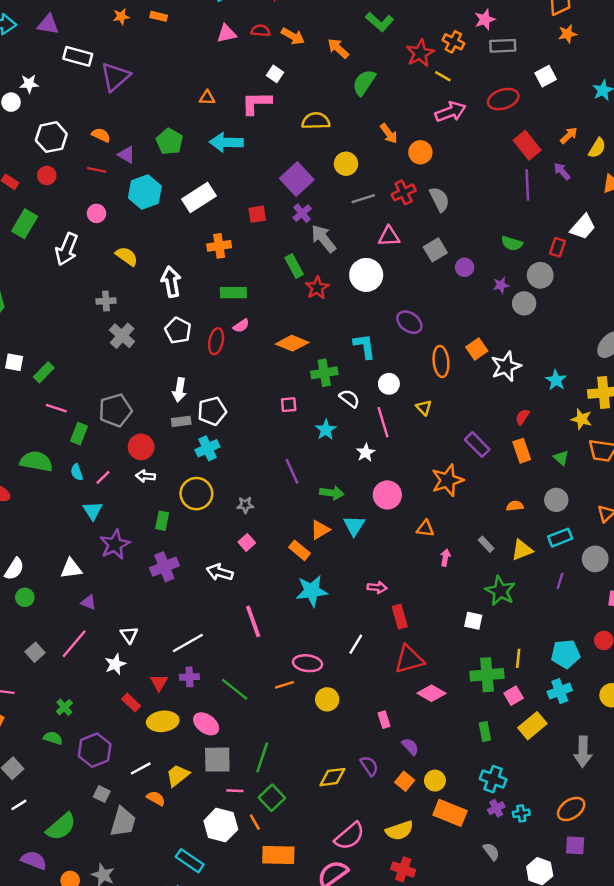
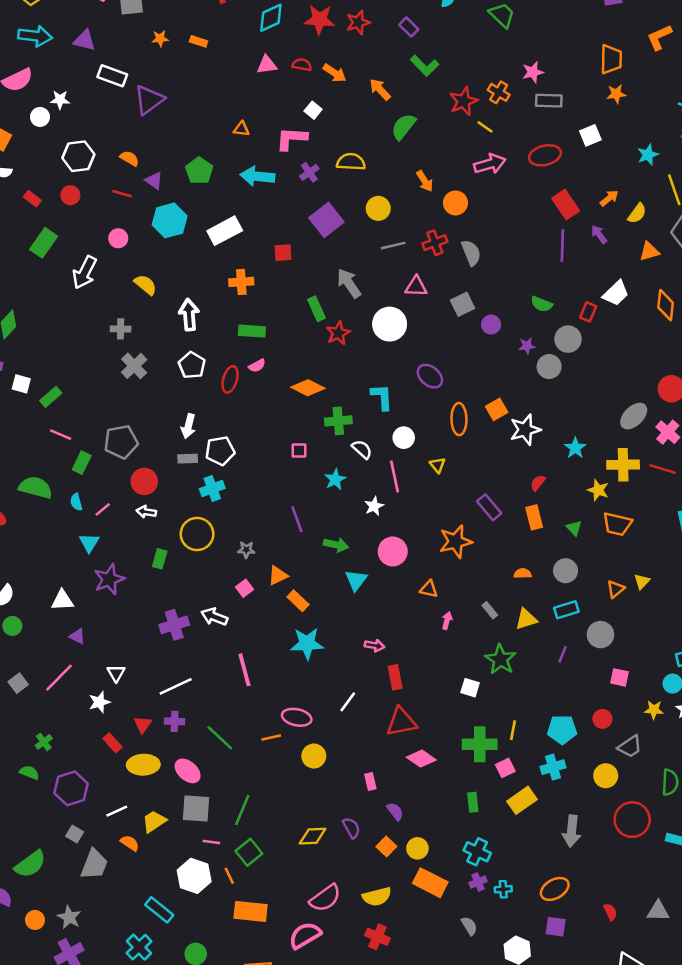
purple cross: (302, 213) -> (309, 172), moved
orange triangle: (320, 530) -> (278, 575), moved
purple cross: (164, 567) -> (174, 625), moved

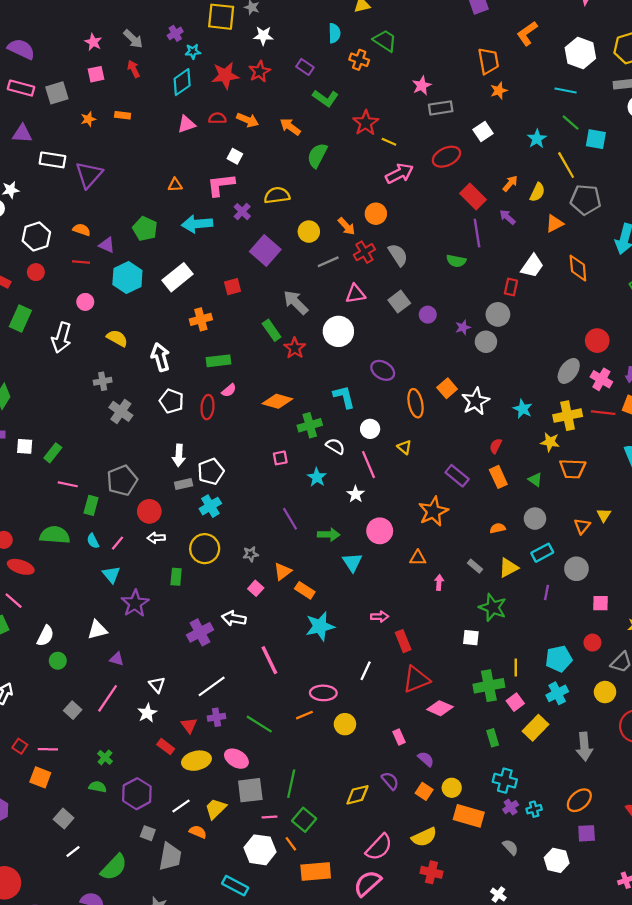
orange cross: (499, 92) -> (359, 60), moved
orange arrow: (425, 181) -> (346, 226), moved
green semicircle: (542, 304) -> (456, 261), moved

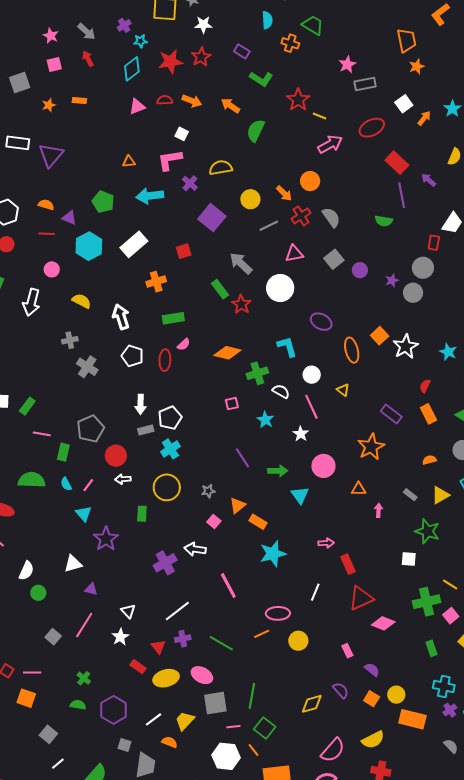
orange arrow: (510, 184) -> (424, 118), moved
yellow line: (516, 668) -> (450, 585), turned -56

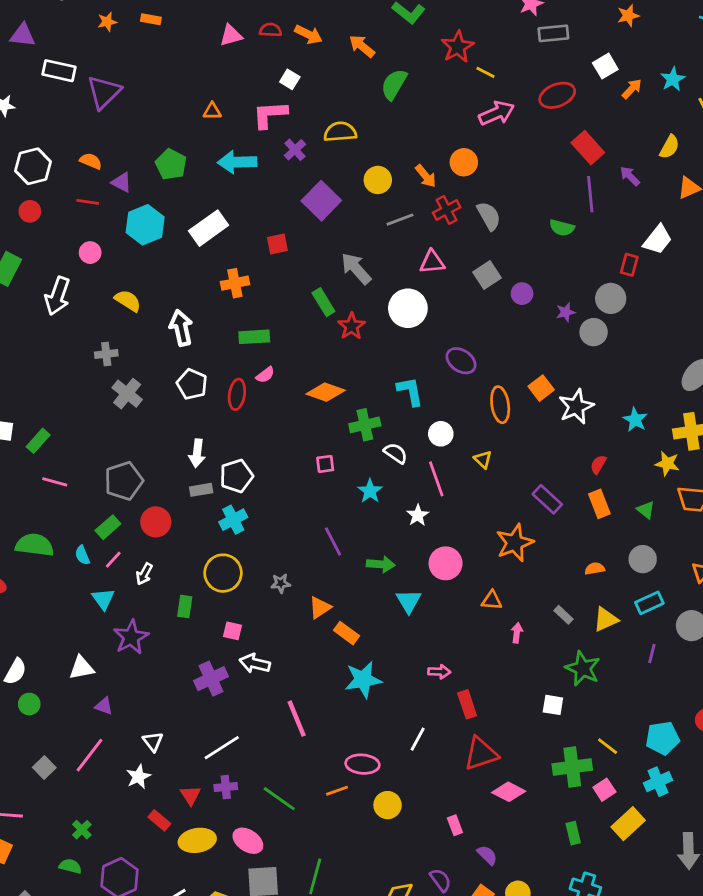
green rectangle: (63, 452) -> (108, 527), moved, turned 30
white arrow: (123, 479) -> (144, 574), moved, turned -63
pink square: (214, 522) -> (232, 631), moved, turned -32

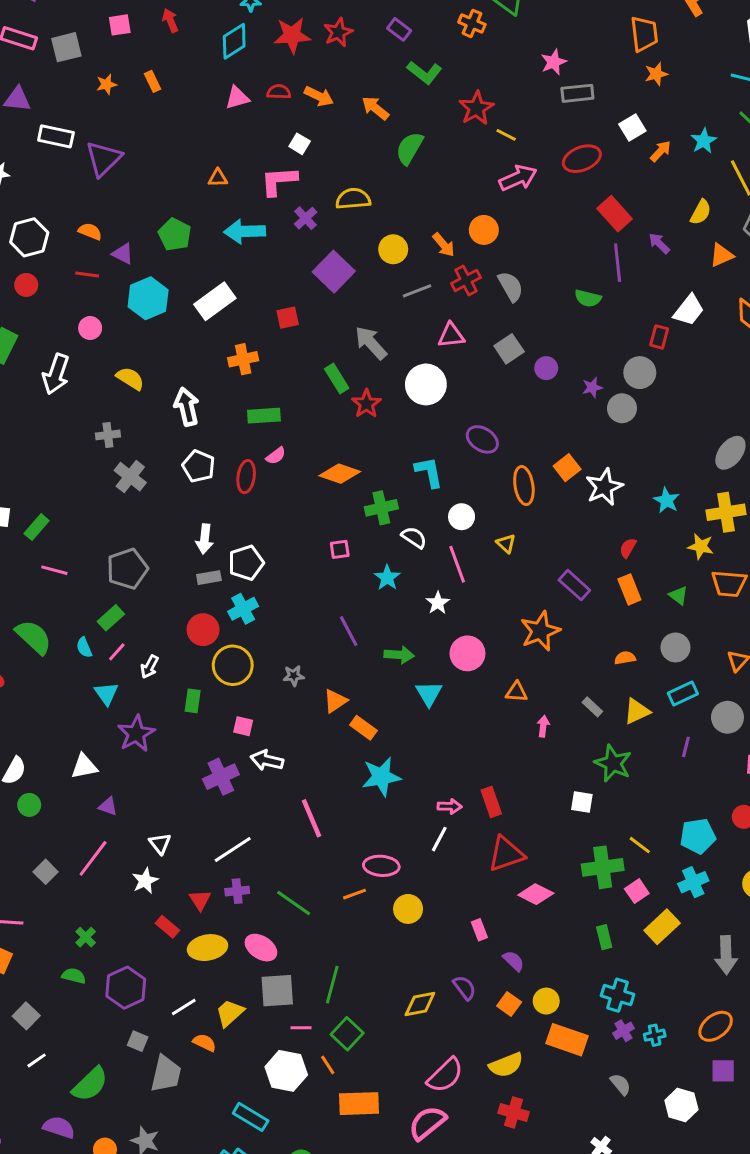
orange rectangle: (151, 19) -> (153, 81), turned 54
red circle: (156, 522) -> (203, 630), moved
green semicircle: (35, 545) -> (34, 637), turned 36
pink arrow: (439, 672) -> (450, 806), moved

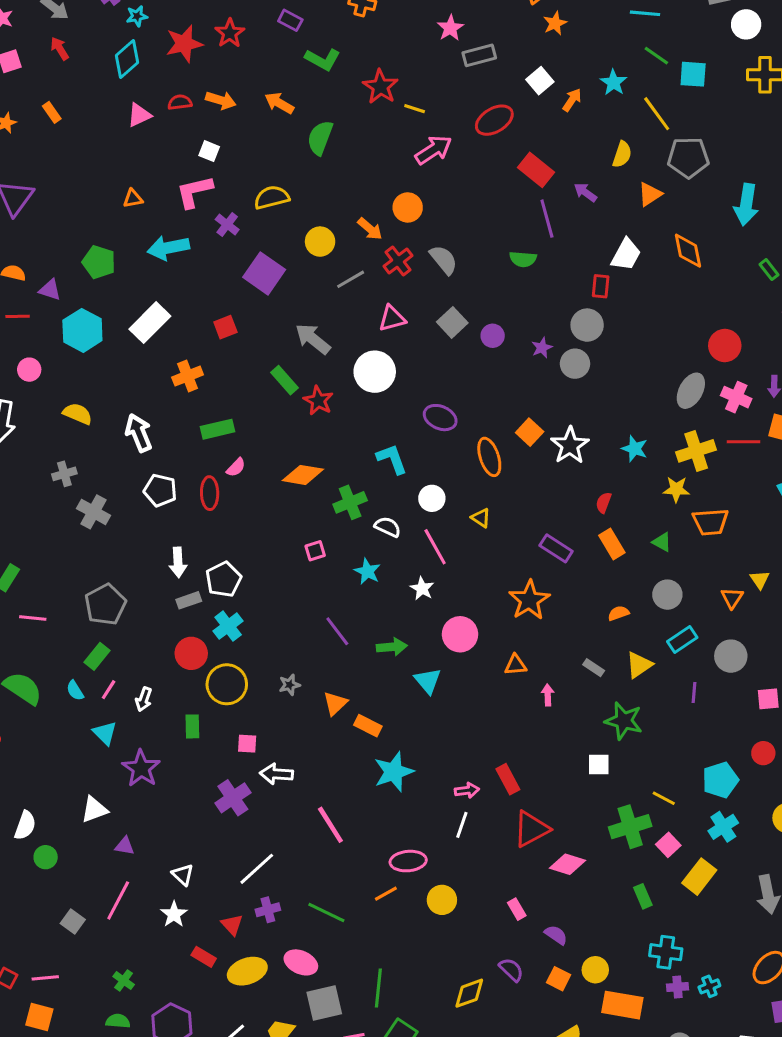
purple cross: (623, 1031) -> (677, 987), turned 36

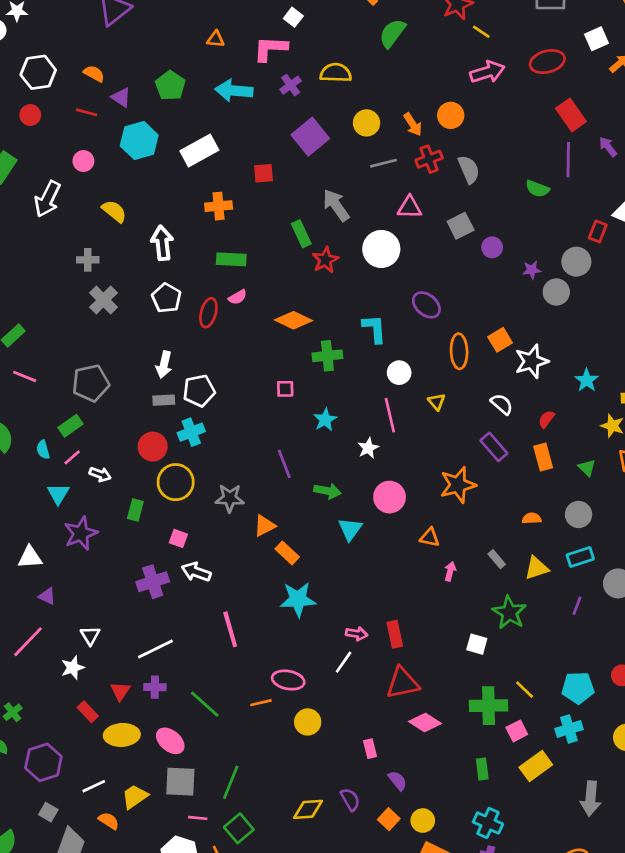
white semicircle: (388, 527) -> (502, 404), moved
gray star: (289, 685) -> (230, 498), size x1.5
white arrow: (144, 699) -> (100, 474), turned -105

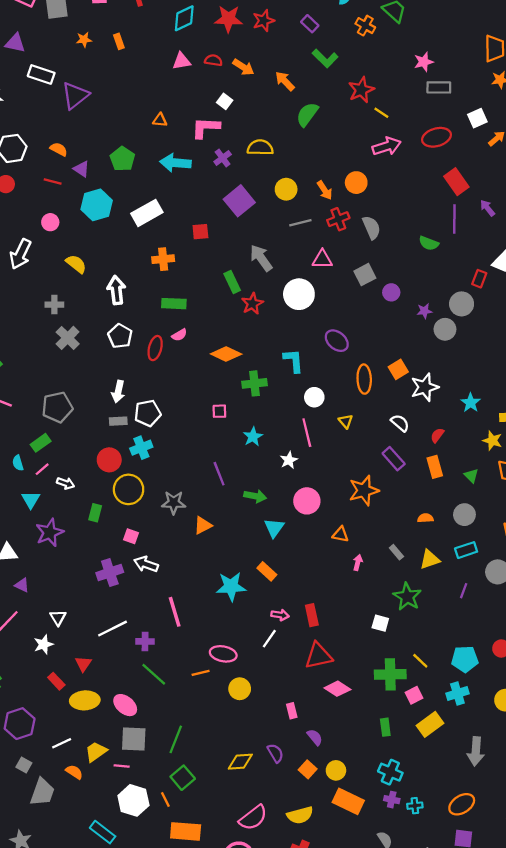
orange rectangle: (287, 553) -> (267, 571), moved
purple cross: (155, 687) -> (145, 641), moved
pink line: (198, 818) -> (122, 766), moved

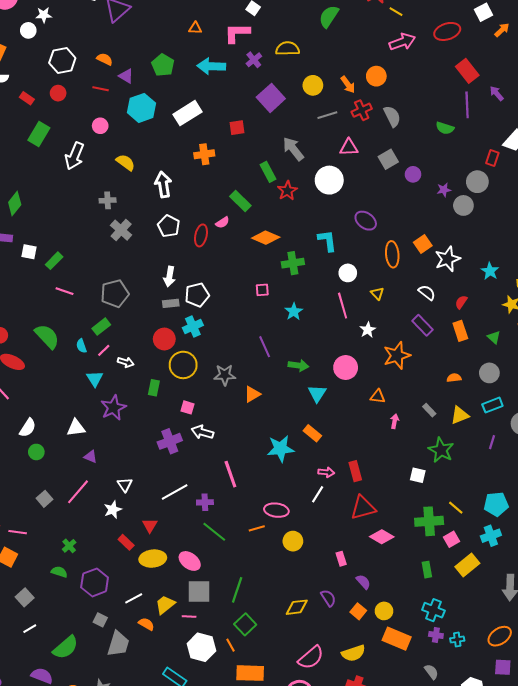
green rectangle: (174, 304) -> (240, 201), moved, turned 45
white star: (289, 460) -> (368, 330), moved

